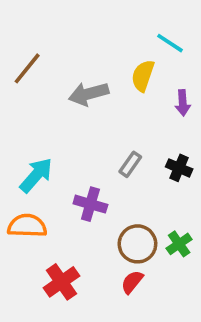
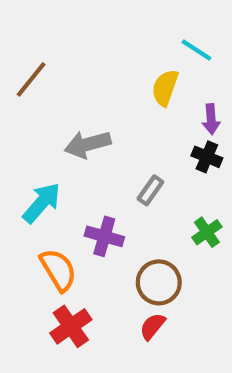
gray arrow: (89, 94) -> (88, 144), moved
black cross: (179, 168) -> (207, 157), moved
orange semicircle: (27, 226) -> (58, 270), moved, turned 57
green cross: (179, 244) -> (207, 232), moved

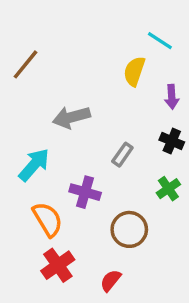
black cross: (207, 157) -> (172, 141), moved
red semicircle: (152, 326) -> (111, 281), moved

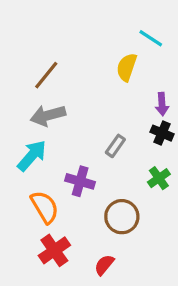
brown line: (25, 64) -> (46, 75), moved
purple arrow: (172, 97) -> (162, 104), moved
gray arrow: (71, 117) -> (48, 115), moved

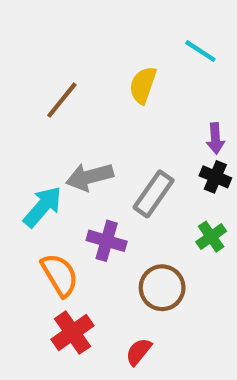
yellow semicircle: (127, 67) -> (143, 85), moved
gray arrow: (48, 115) -> (90, 177), moved
gray rectangle: (115, 146) -> (154, 194), size x1.5

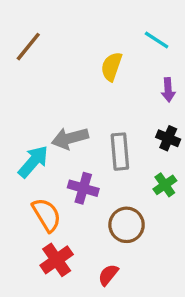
brown line: (62, 100) -> (28, 47), moved
purple arrow: (215, 138) -> (168, 90), moved
gray rectangle: (154, 194) -> (120, 152), turned -40

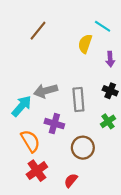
brown line: (28, 47) -> (38, 31), moved
yellow semicircle: (112, 67) -> (85, 44), moved

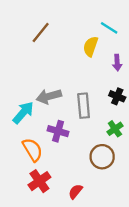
brown circle: (83, 148) -> (102, 157), moved

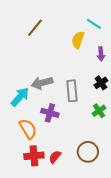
black cross: (117, 96) -> (101, 83), turned 32
brown circle: (102, 157) -> (88, 152), moved
red cross: (39, 181) -> (34, 156), turned 30
red semicircle: (75, 192) -> (55, 157), moved

